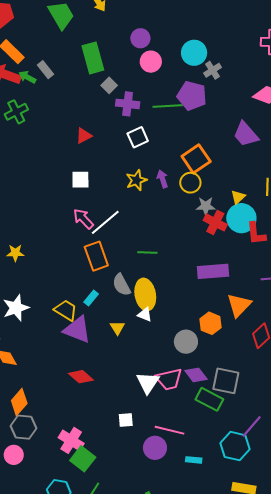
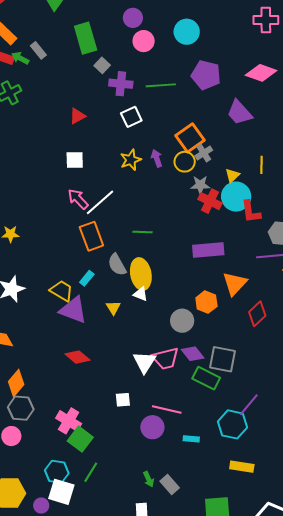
gray cross: (213, 70) -> (204, 153), moved
purple pentagon: (192, 96) -> (206, 75), moved

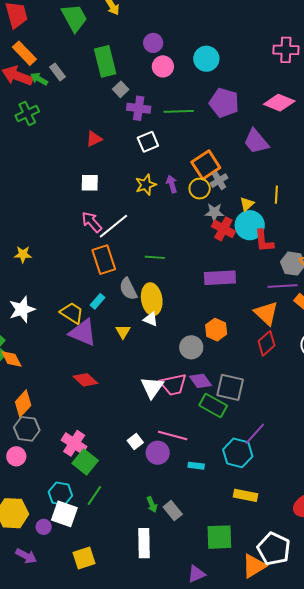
orange triangle: (235, 284) -> (266, 313), moved, turned -32
white square: (123, 400) -> (135, 442), moved, turned -35

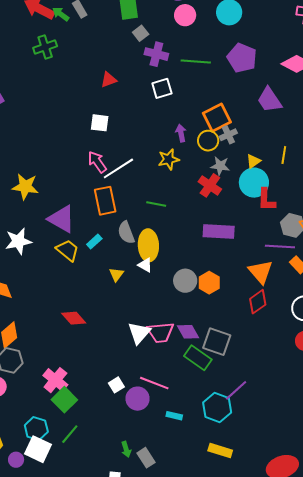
yellow star: (146, 185) -> (169, 159), moved
red cross: (223, 229) -> (210, 185), moved
yellow star: (23, 254) -> (25, 187), size x1.5
purple triangle: (83, 333) -> (62, 219), moved
gray circle: (191, 347) -> (185, 281), moved

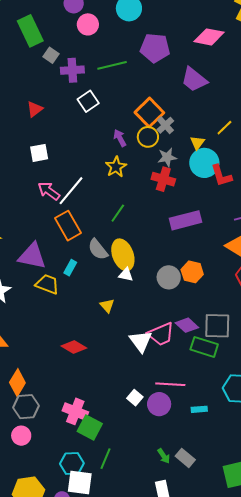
yellow line: (284, 155) -> (224, 128), turned 54
green line: (156, 204) -> (118, 213), turned -48
yellow triangle: (116, 274) -> (107, 306), moved

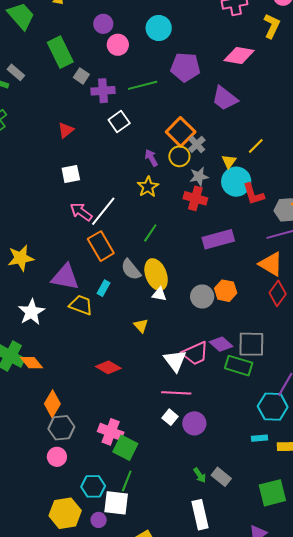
pink line: (170, 384) -> (176, 393), moved
cyan rectangle: (199, 409) -> (260, 438), moved
green line: (105, 459) -> (127, 481), moved
cyan hexagon: (72, 464) -> (93, 486), moved

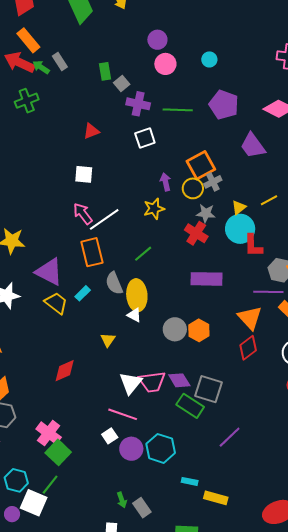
cyan circle: (159, 28) -> (209, 59), size x0.6
green rectangle: (60, 52) -> (105, 71), moved, size x0.6
red diamond: (108, 367) -> (65, 371), turned -70
cyan hexagon: (273, 407) -> (161, 448), moved

